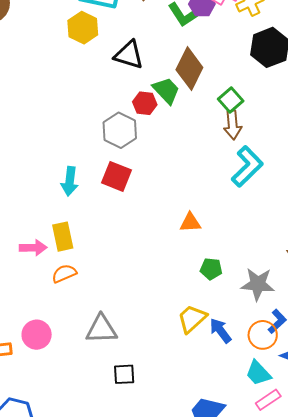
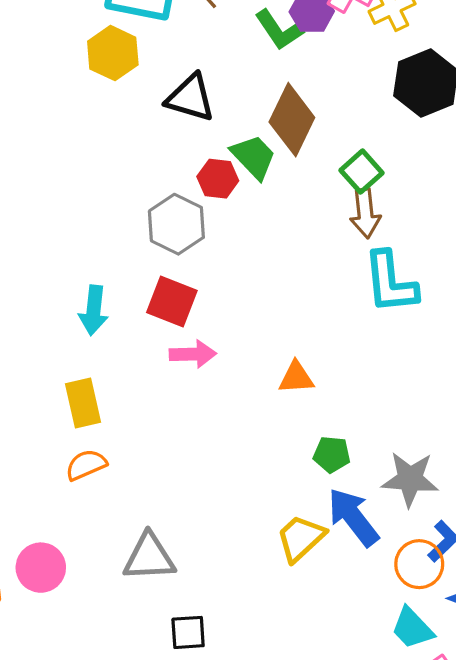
cyan L-shape: (247, 166) -> (390, 282), turned 129
pink arrow: (33, 248) -> (193, 354), moved
blue arrow: (221, 331) -> (353, 517), moved, size x1.4

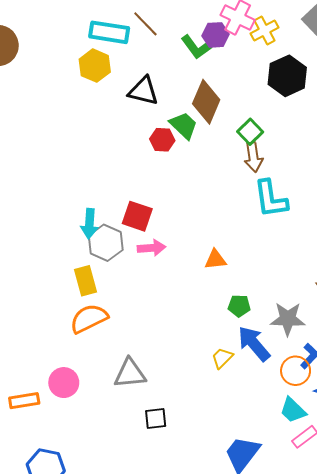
gray hexagon: (176, 224) -> (106, 243), moved
orange semicircle: (86, 465) -> (89, 318), size x1.5
yellow trapezoid: (301, 538) -> (222, 358), size x0.7

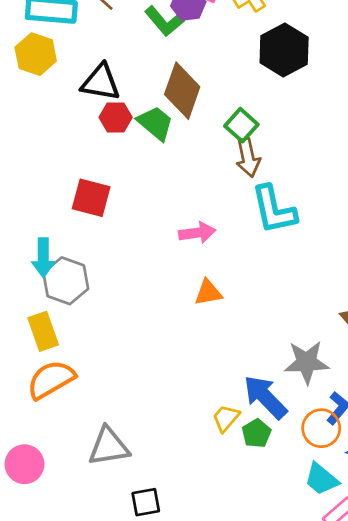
red hexagon: (162, 140) -> (116, 117), moved
red square: (137, 216) -> (91, 198), moved
pink arrow: (151, 248) -> (197, 233), moved
green pentagon: (239, 306) -> (256, 433), moved, turned -30

